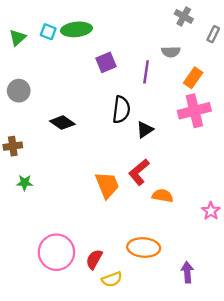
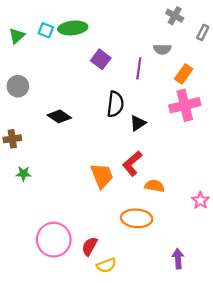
purple square: (106, 62) -> (101, 59), turned -30
orange ellipse: (144, 247) -> (137, 218), moved

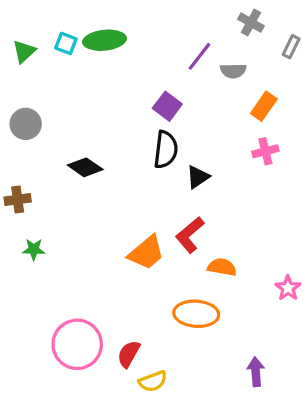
purple square: (101, 59) -> (167, 106), moved
purple line: (139, 68) -> (199, 56), moved, turned 30
pink cross: (185, 105) -> (265, 151), size x0.6
orange trapezoid: (102, 176) -> (146, 253), turned 72

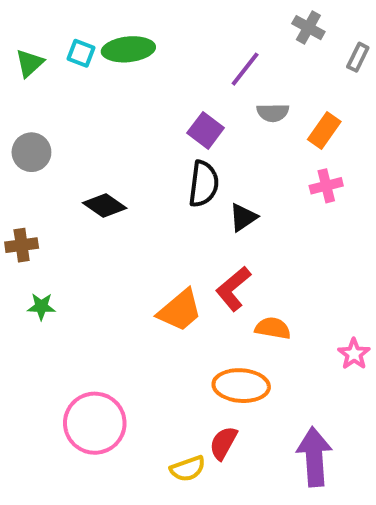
gray semicircle: (233, 71) -> (273, 113), moved
red semicircle: (129, 354) -> (223, 443), moved
purple arrow: (256, 372) -> (314, 457), size x1.6

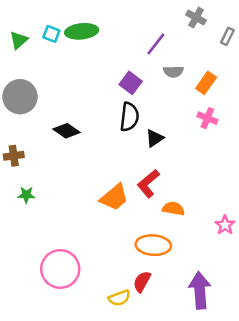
gray circle: (31, 152) -> (20, 97), size x1.4
pink cross: (326, 186) -> (207, 118), turned 36

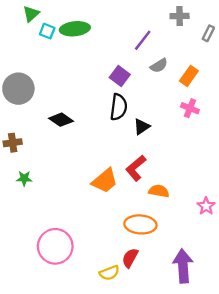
gray cross: (196, 17) -> (180, 16), turned -30
green triangle: (19, 40) -> (31, 14), moved
gray semicircle: (173, 72) -> (159, 66), turned -30

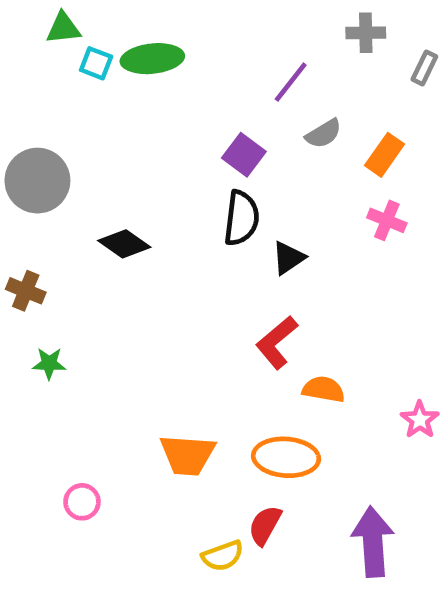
green triangle: (31, 14) -> (63, 28), turned 36
brown cross: (13, 143) -> (26, 291), turned 30
orange trapezoid: (105, 181) -> (188, 455), moved, turned 44
pink circle: (55, 246) -> (82, 502), moved, size x0.5

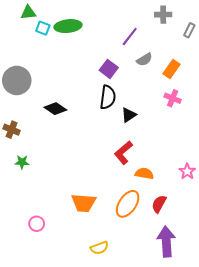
pink star: (420, 420) -> (187, 171), moved
orange ellipse: (286, 457) -> (128, 204), turned -60
red semicircle: (265, 525) -> (159, 204), moved

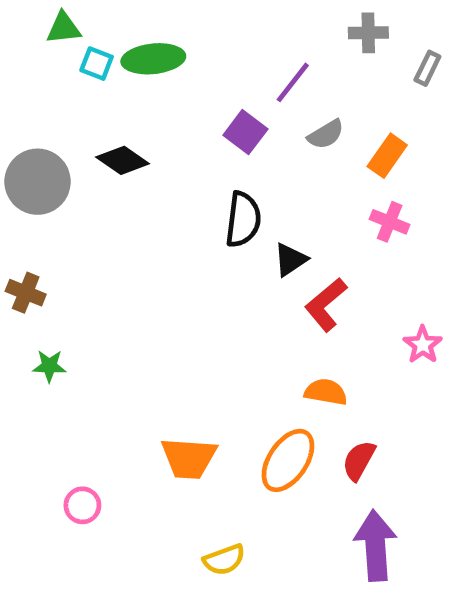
purple square: (109, 69) -> (245, 132), moved
black diamond: (55, 109) -> (123, 160), moved
red L-shape: (123, 153) -> (326, 305), moved
pink star: (187, 171) -> (423, 345), moved

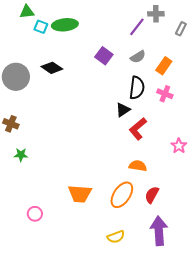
purple line: (293, 82) -> (137, 27), moved
black semicircle: (243, 219) -> (137, 88), moved
yellow semicircle: (224, 560) -> (116, 237), moved

